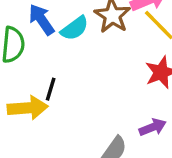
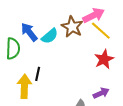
yellow arrow: (28, 108) -> (24, 86), turned -80

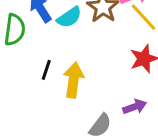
yellow arrow: (24, 86) -> (73, 80), moved

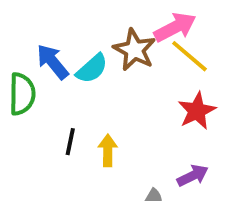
yellow arrow: (73, 80) -> (108, 150), size x0.7

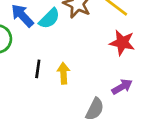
red star: (197, 111) -> (122, 43), turned -30

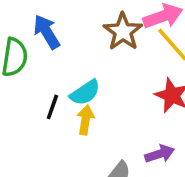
cyan semicircle: (49, 18) -> (85, 93), moved

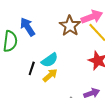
yellow arrow: (85, 120) -> (50, 75), turned 42

